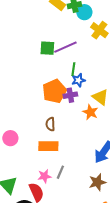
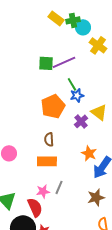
green line: (73, 69) -> (72, 84), turned -40
purple cross: (70, 95) -> (81, 121), moved, turned -32
orange star: (90, 112) -> (89, 153), moved

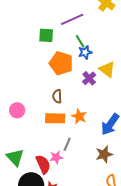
green square: (46, 63) -> (46, 35), moved
orange pentagon: (53, 106) -> (61, 63), turned -30
orange star: (89, 153) -> (79, 116), moved
pink star: (43, 191) -> (56, 157), moved

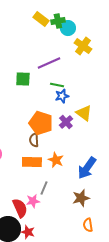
green line: (80, 41) -> (57, 85), turned -48
orange pentagon: (61, 63) -> (41, 123), moved

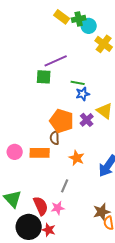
purple line: (49, 63) -> (56, 61), moved
orange rectangle: (32, 162) -> (40, 153), moved
brown star: (81, 198) -> (102, 212), moved
pink star: (33, 201) -> (58, 208), moved

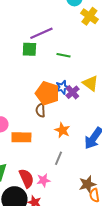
blue star: (83, 94) -> (62, 87), moved
orange rectangle: (40, 153) -> (21, 137), moved
gray line: (65, 186) -> (58, 158), moved

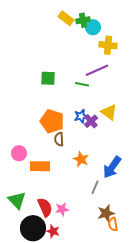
yellow cross: (89, 16) -> (108, 45), turned -30
purple line: (41, 33) -> (97, 70), moved
orange pentagon: (47, 93) -> (52, 121), moved
gray line: (58, 158) -> (95, 187), moved

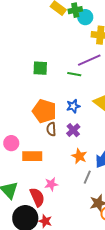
purple cross: (91, 121) -> (73, 130), moved
orange star: (81, 159) -> (79, 156), moved
pink star: (62, 209) -> (51, 184), moved

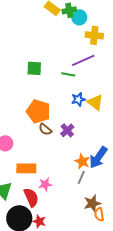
blue star: (73, 106) -> (78, 99), moved
brown semicircle: (51, 129) -> (45, 129), turned -48
orange rectangle: (32, 156) -> (26, 168), moved
orange star: (79, 156) -> (82, 161), moved

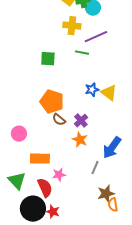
yellow cross: (94, 35) -> (72, 26), moved
purple line: (83, 60) -> (96, 37), moved
green line: (68, 74) -> (82, 53), moved
orange star: (82, 161) -> (80, 140), moved

